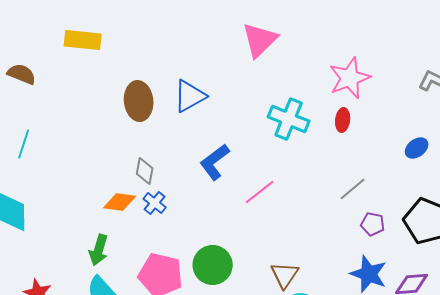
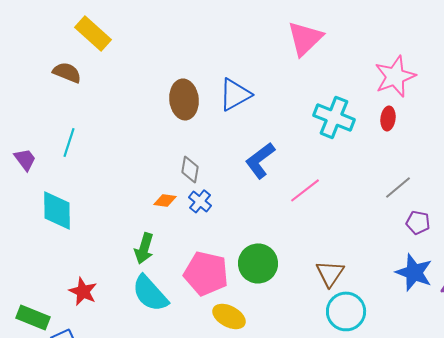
yellow rectangle: (83, 40) -> (93, 33), moved, turned 36
orange diamond: (120, 202) -> (165, 200), size x0.7

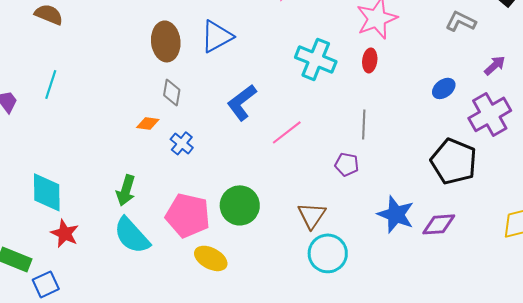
gray diamond: (190, 169) -> (172, 92), moved
gray line: (398, 187) -> (364, 124), moved, turned -48
orange diamond: (165, 200) -> (148, 123), moved
cyan diamond: (57, 210) -> (47, 192), moved
purple pentagon: (418, 222) -> (347, 164), moved

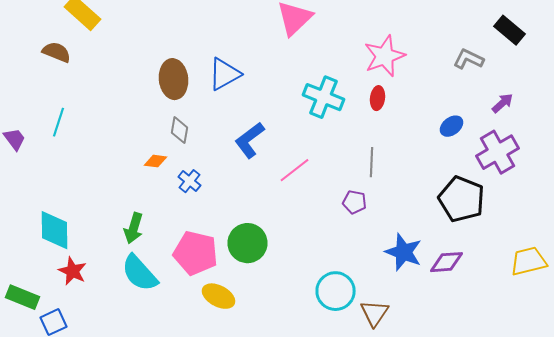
brown triangle: (312, 215) -> (374, 313), moved

